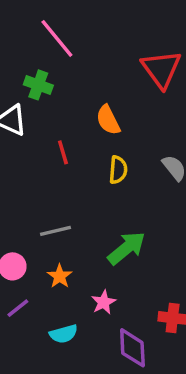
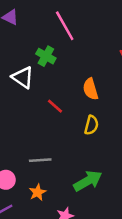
red line: (63, 152) -> (55, 106), turned -42

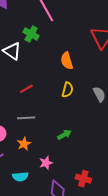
red line: (55, 106) -> (26, 89), moved, turned -72
green arrow: (88, 181) -> (64, 135), size x0.6

